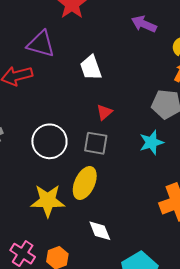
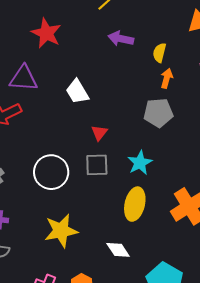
cyan star: (151, 142) -> (140, 163), moved
yellow ellipse: (85, 183) -> (135, 204), moved

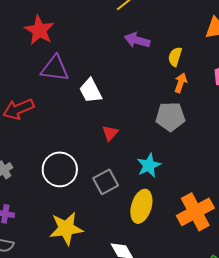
red star: (46, 33) -> (39, 30), moved
purple triangle: (24, 78) -> (55, 68), moved
gray square: (97, 165) -> (106, 182), moved, turned -30

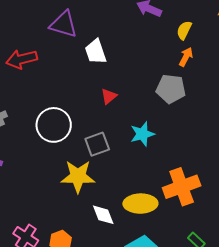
yellow ellipse: (141, 206) -> (140, 204), moved, turned 64
yellow star: (66, 229) -> (78, 176), moved

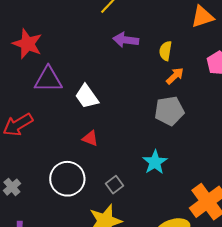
orange arrow: (186, 57) -> (175, 76), turned 36
red triangle: (109, 96) -> (90, 138), moved, turned -42
gray square: (97, 144) -> (115, 185), size x0.7

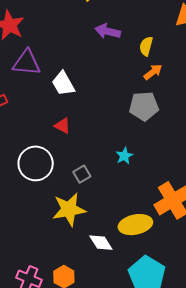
cyan star: (155, 162) -> (124, 156), size x0.7

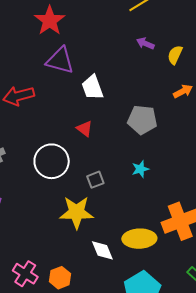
purple arrow: (108, 31) -> (145, 43), size x0.7
yellow semicircle: (146, 46) -> (175, 55), moved
gray pentagon: (144, 106) -> (142, 120), moved

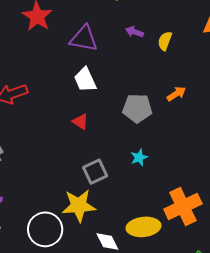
purple triangle: (60, 60) -> (84, 39), moved
orange arrow: (183, 91) -> (176, 94), moved
white circle: (52, 161) -> (45, 229), moved
gray square: (95, 180) -> (95, 172), size x1.4

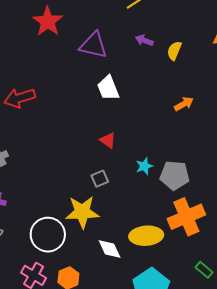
white trapezoid: (85, 80) -> (108, 88), moved
gray pentagon: (137, 108) -> (175, 175), moved
red triangle: (80, 121) -> (108, 140), moved
gray square: (95, 172) -> (100, 179), size x0.7

